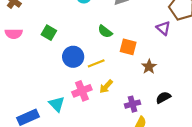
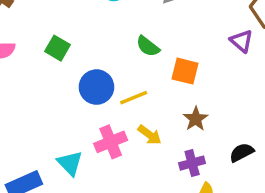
brown star: (149, 67) -> (196, 119), moved
yellow arrow: (106, 86) -> (150, 135), turned -96

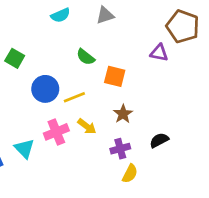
purple triangle: (242, 41) -> (159, 53), turned -30

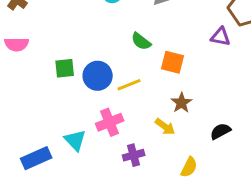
green square: (15, 58) -> (65, 68), moved, turned -36
yellow arrow: (87, 126) -> (165, 127), moved
purple cross: (120, 149) -> (134, 155), moved

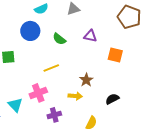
purple triangle: (220, 37) -> (90, 36), moved
orange square: (172, 62) -> (115, 55), moved
blue circle: (98, 76) -> (30, 31), moved
yellow arrow: (165, 127) -> (75, 96), turned -32

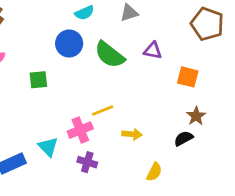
green semicircle: (59, 39) -> (110, 55), size x1.6
yellow line: (51, 68) -> (103, 110), moved
brown star: (86, 80) -> (196, 116), moved
purple cross: (54, 115) -> (87, 162), moved, turned 32

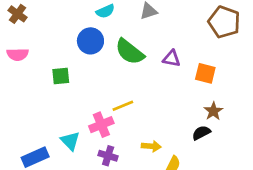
purple triangle: (153, 50) -> (172, 58), moved
yellow arrow: (132, 134) -> (151, 146), moved

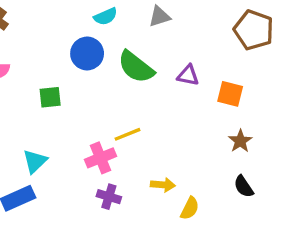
black semicircle: (201, 133) -> (244, 186), moved, turned -96
cyan triangle: (70, 141) -> (35, 161), moved, turned 30

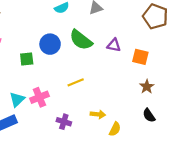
blue circle: (87, 53) -> (50, 44), moved
pink cross: (101, 158) -> (39, 97), moved

